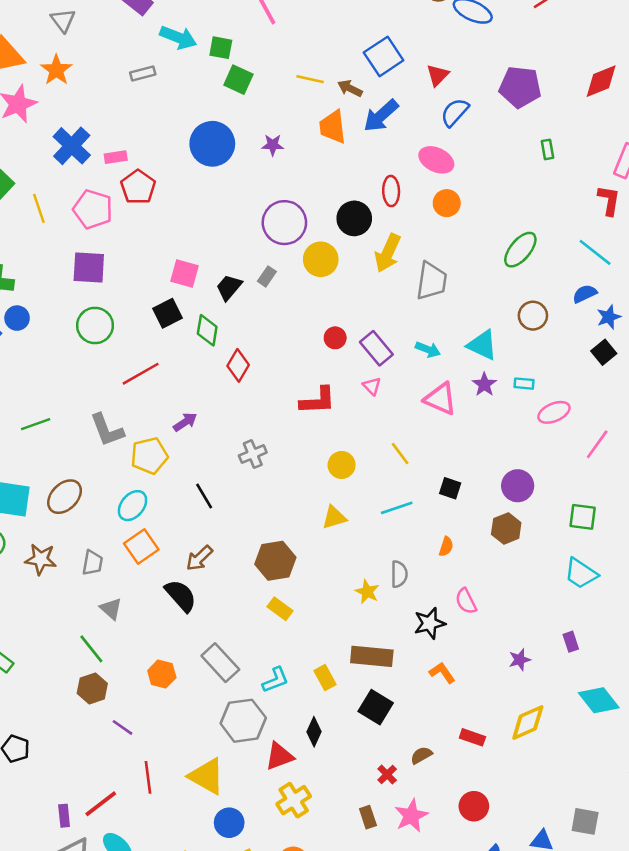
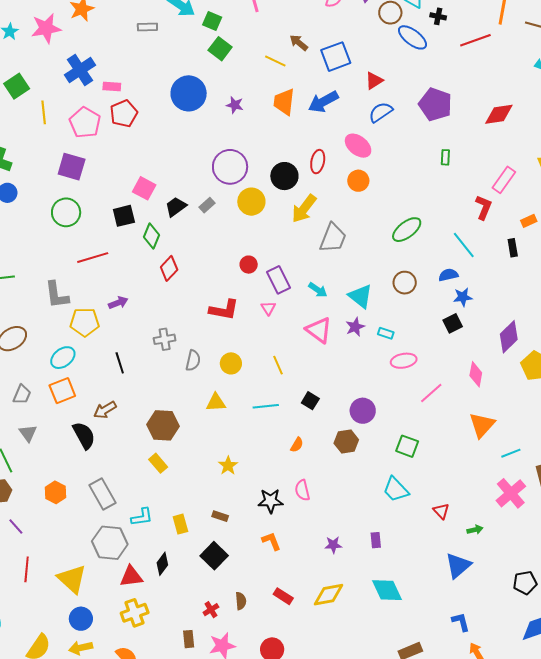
brown arrow: (350, 88) -> (299, 43), moved
gray semicircle: (399, 574) -> (193, 361), moved
brown rectangle: (372, 656) -> (220, 516), size x0.5
brown semicircle: (421, 755) -> (241, 601), turned 102

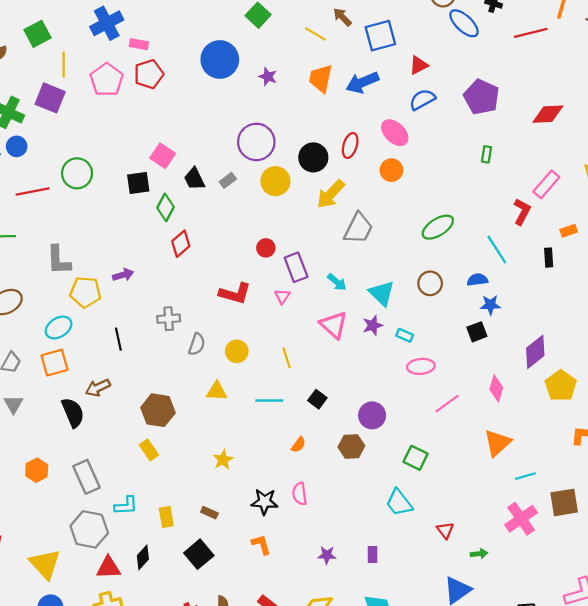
purple square: (72, 167) -> (50, 98), moved
black trapezoid: (176, 207) -> (194, 179), turned -85
red line: (93, 258) -> (33, 192), moved

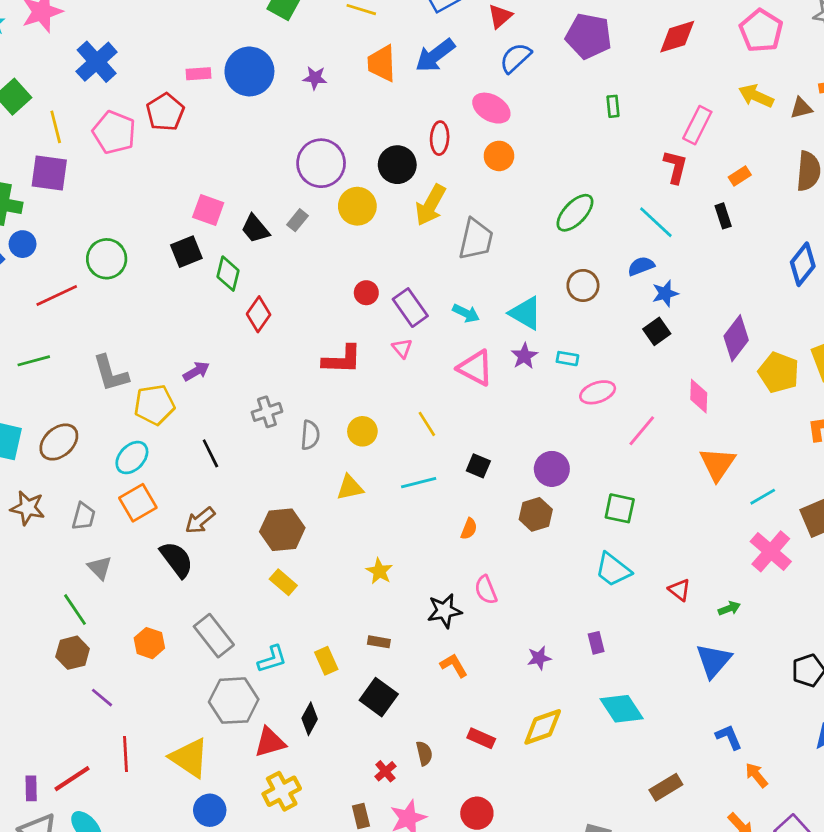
pink rectangle: (139, 44) -> (198, 74), moved

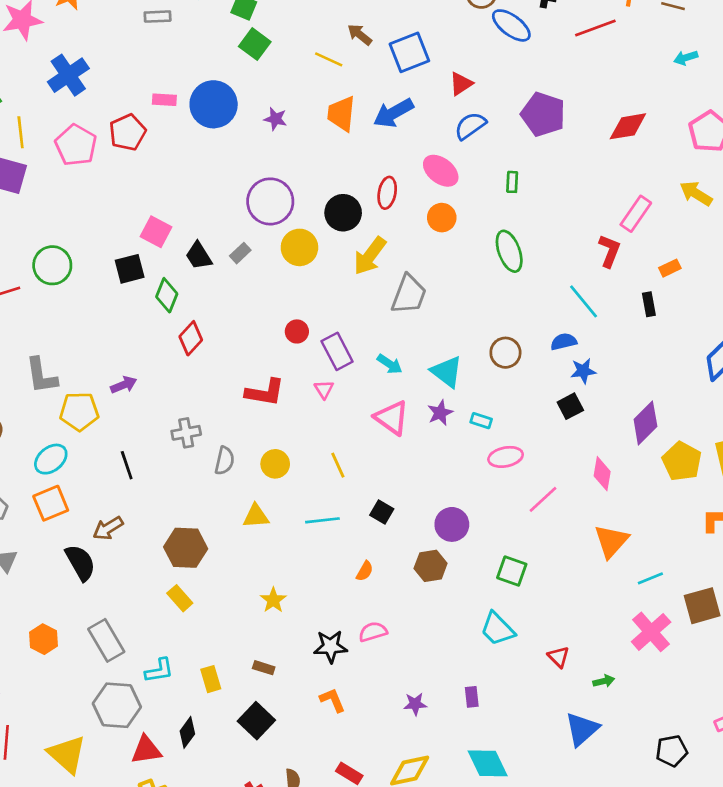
green rectangle: (613, 106) -> (512, 182), moved
green ellipse: (575, 213) -> (509, 251), moved, turned -72
pink semicircle: (486, 590) -> (373, 632), turned 88

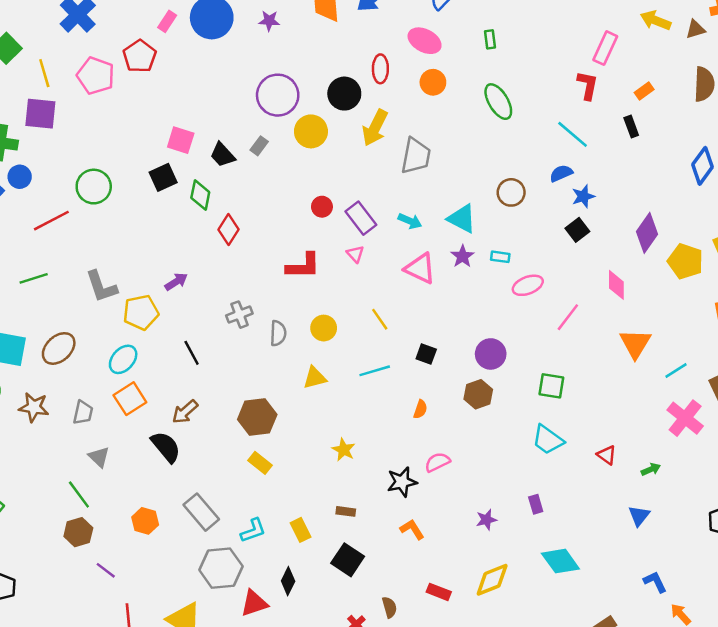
pink rectangle: (164, 100) -> (167, 21), turned -50
blue triangle: (582, 729) -> (639, 516), size x0.7

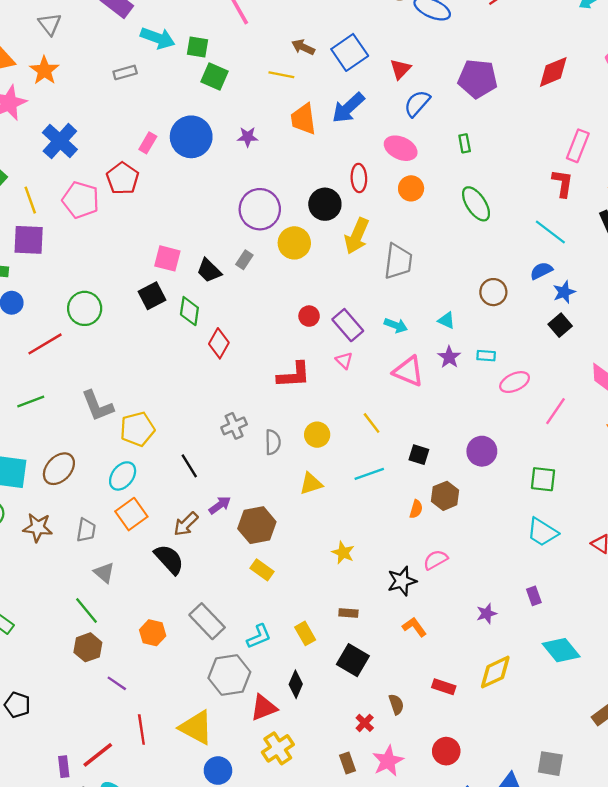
cyan triangle: (462, 219) -> (447, 320), size x0.6
purple arrow: (176, 282) -> (220, 505), moved
brown hexagon: (478, 394) -> (445, 496), moved

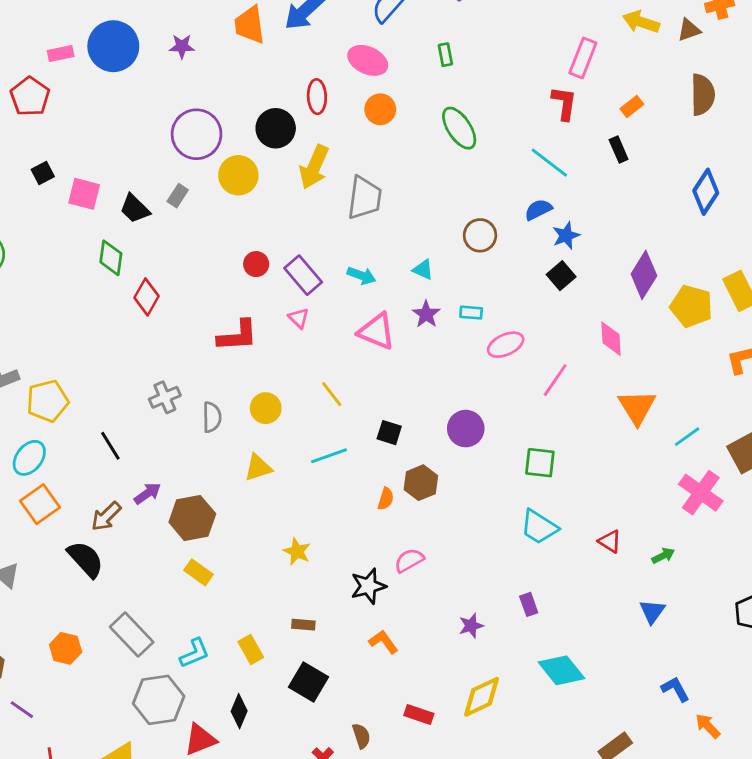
pink rectangle: (148, 143) -> (61, 54), turned 48
black square: (152, 296) -> (43, 173), moved, size x0.7

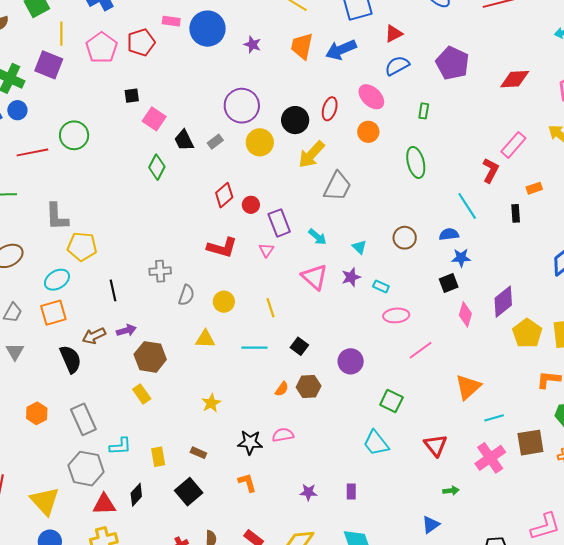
red diamond: (147, 297) -> (224, 195), moved
pink diamond: (611, 339) -> (465, 314), moved
red triangle: (610, 541) -> (436, 445), moved, size x1.4

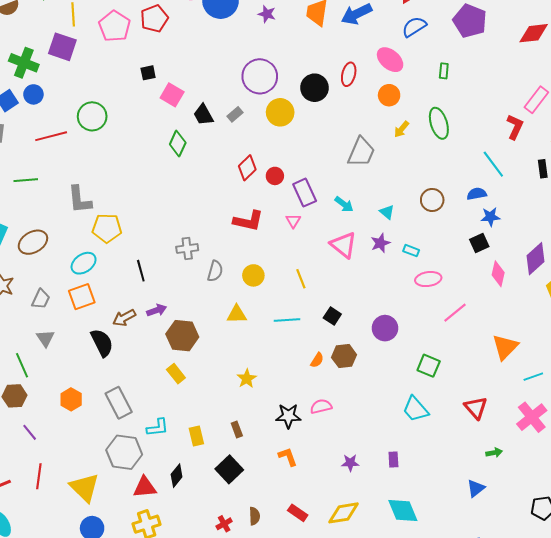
yellow arrow: (312, 154) -> (402, 129), moved, size x0.6
brown rectangle: (198, 453) -> (237, 429), turned 49

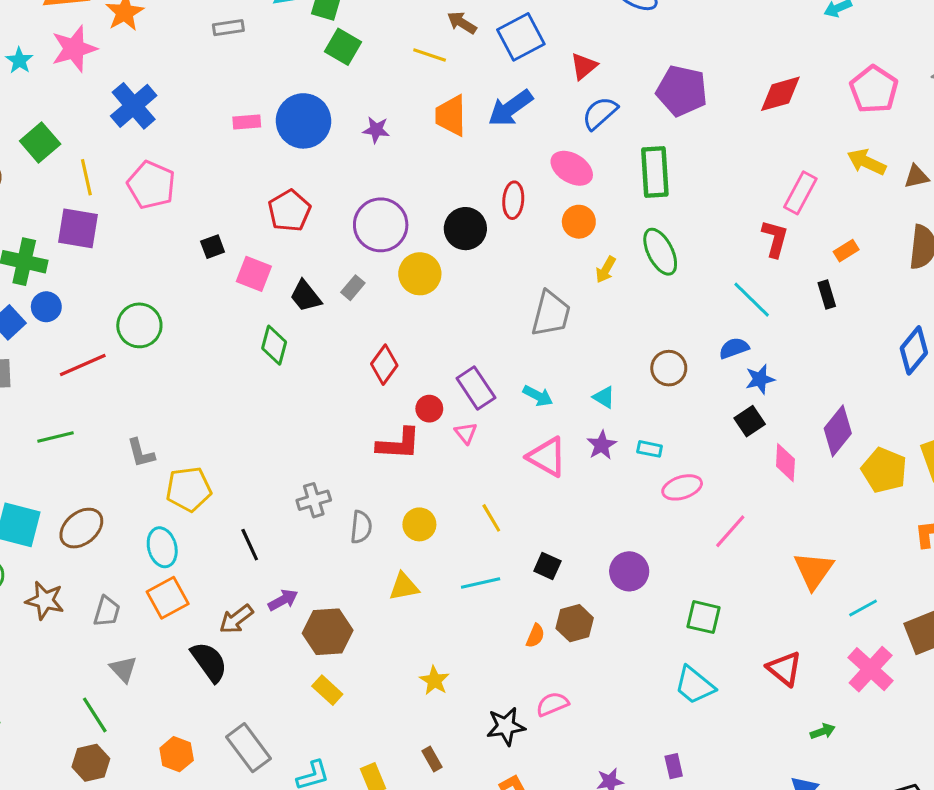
red pentagon: (154, 18) -> (289, 211), moved
green rectangle: (444, 71) -> (655, 172), size x2.0
red circle: (275, 176) -> (429, 409), moved
gray L-shape: (80, 200) -> (141, 453), size x0.7
cyan ellipse: (84, 263) -> (162, 547), turned -60

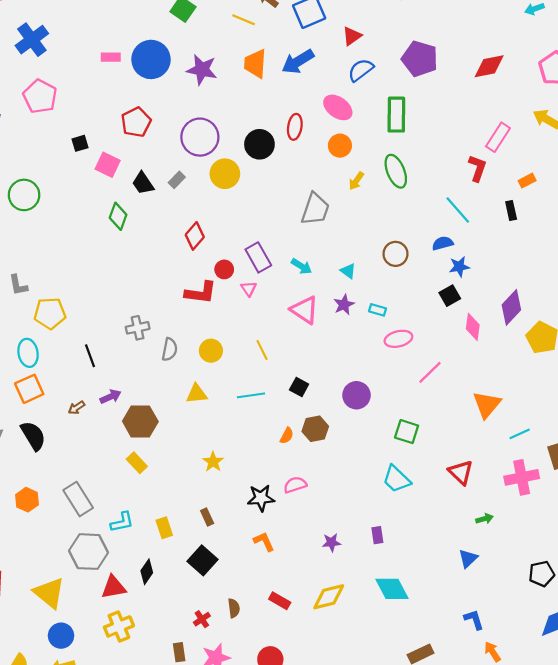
purple star: (376, 130) -> (202, 70), size x1.6
brown arrow: (236, 619) -> (76, 408), size x0.7
black semicircle: (209, 662) -> (33, 436), moved
pink cross: (871, 669) -> (522, 477), turned 32

